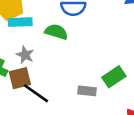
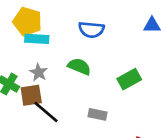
green semicircle: (56, 32) -> (79, 66), moved
green rectangle: (114, 77) -> (129, 79), moved

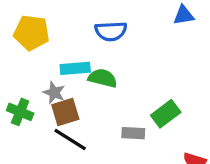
cyan rectangle: (37, 39) -> (75, 68), moved
green rectangle: (129, 79) -> (166, 114), moved
brown square: (31, 95) -> (65, 112), moved

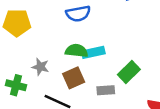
cyan rectangle: (75, 68) -> (93, 52), moved
brown square: (65, 112) -> (74, 78), moved

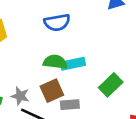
gray star: (40, 67) -> (20, 96), moved
gray rectangle: (106, 90) -> (70, 105), moved

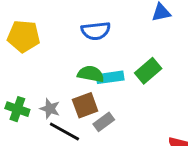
green rectangle: (111, 85) -> (148, 71), moved
gray rectangle: (70, 105) -> (104, 122), turned -36

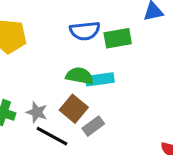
green rectangle: (148, 71) -> (118, 38), moved, turned 30
brown square: (85, 105) -> (74, 109), turned -30

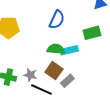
blue semicircle: (85, 31) -> (57, 20), turned -54
green rectangle: (118, 38) -> (92, 33), moved

